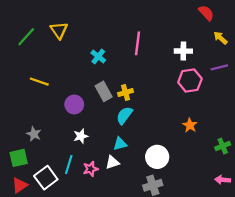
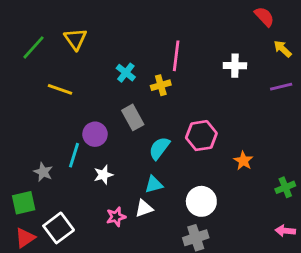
pink hexagon: (190, 80) -> (201, 136), moved
yellow line: (39, 82) -> (60, 89), moved
yellow cross: (126, 92) -> (161, 85), moved
cyan line: (69, 165) -> (74, 155), moved

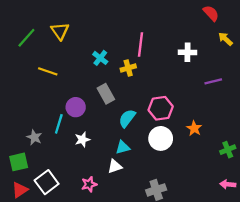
purple line: (281, 87) -> (213, 81), moved
white circle: (201, 201) -> (161, 138), moved
pink star: (116, 217) -> (89, 184), moved

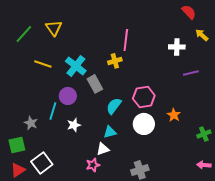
white cross: (187, 52) -> (177, 47), moved
cyan cross: (100, 58) -> (76, 66), moved, size x1.5
pink star: (89, 184) -> (93, 165), moved

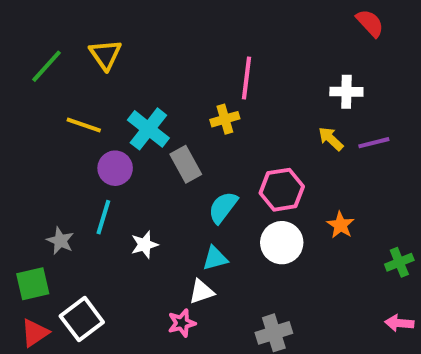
yellow arrow: (202, 35) -> (331, 139), moved
purple circle: (68, 96) -> (115, 168), moved

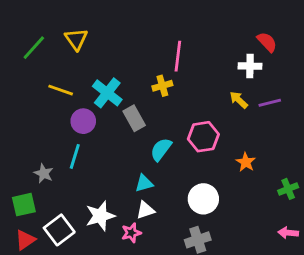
red semicircle: (370, 23) -> (267, 42), moved
white circle: (282, 243) -> (203, 199), moved
white star: (145, 245) -> (100, 216), moved, size x1.5
cyan triangle: (215, 258) -> (144, 183), moved

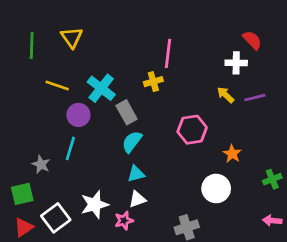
green line: (34, 48) -> (32, 45), turned -40
cyan semicircle: (161, 149) -> (132, 142), moved
white circle: (203, 199) -> (216, 188), moved

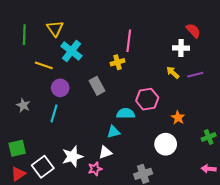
cyan cross: (101, 88) -> (71, 51), moved
cyan semicircle: (132, 142) -> (126, 113), moved, turned 54
gray star: (41, 164) -> (23, 105), moved
cyan triangle: (136, 174) -> (113, 132), moved

